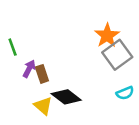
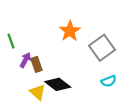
orange star: (107, 36) -> (70, 31), moved

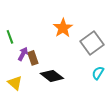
cyan semicircle: (109, 81) -> (98, 73), turned 144
yellow triangle: (38, 92) -> (15, 83), moved

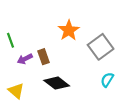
purple arrow: (23, 54) -> (25, 59), turned -144
brown rectangle: (33, 58) -> (43, 57), moved

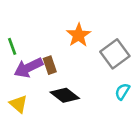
purple arrow: (25, 59) -> (28, 68), size x1.6

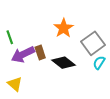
cyan semicircle: (122, 91) -> (99, 63), moved
black diamond: (65, 95) -> (64, 63), moved

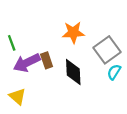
orange star: (64, 28) -> (73, 32), turned 30
black diamond: (64, 63) -> (73, 72), turned 50

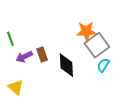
orange star: (73, 32) -> (86, 31), moved
purple arrow: (27, 63) -> (24, 57), size x0.7

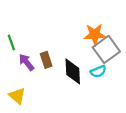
purple arrow: (24, 57) -> (26, 62), turned 77
cyan semicircle: (103, 65) -> (98, 71), moved, turned -144

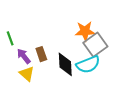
cyan semicircle: (98, 71) -> (88, 64), size x1.6
yellow triangle: (17, 96) -> (27, 74), moved

